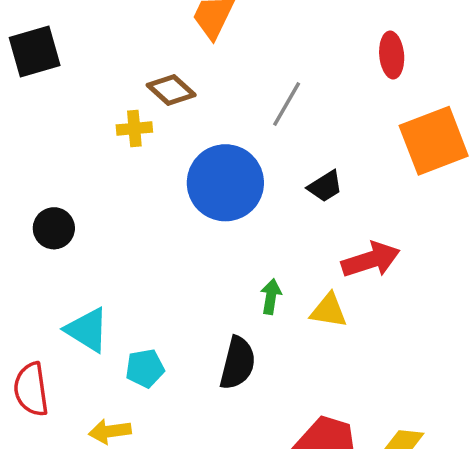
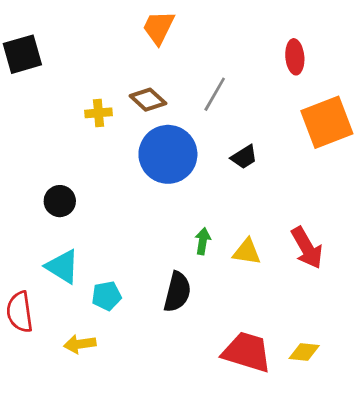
brown diamond: (171, 90) -> (148, 100), moved
black circle: (54, 228) -> (60, 201), moved
red arrow: (371, 260) -> (307, 248), moved, turned 78

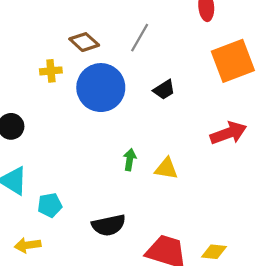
yellow cross: (99, 113) -> (51, 71), moved
red arrow: (307, 248) -> (228, 133), moved, turned -80
black semicircle: (177, 292) -> (109, 225), moved, turned 64

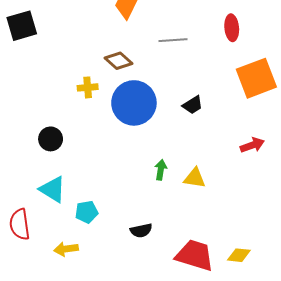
gray line: (140, 38) -> (173, 40), moved, turned 56
red arrow: (228, 133) -> (252, 145), size x0.7
black semicircle: (109, 225) -> (141, 231), size x0.7

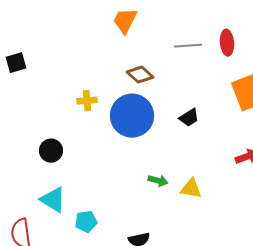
black square: (22, 26) -> (16, 63), moved, size x0.7
gray line: (173, 40) -> (188, 46), moved
brown diamond: (118, 61) -> (140, 75), moved
green arrow: (161, 170) -> (158, 181), turned 96

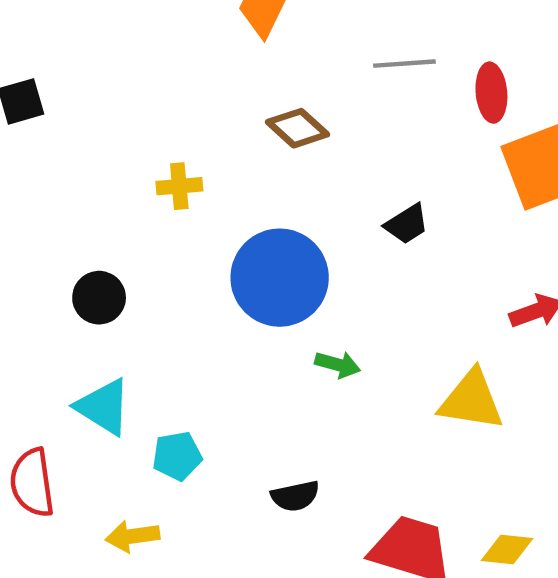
red ellipse: (227, 43) -> (491, 93), moved
blue circle: (132, 116) -> (280, 278), moved
yellow triangle: (191, 189) -> (471, 400), moved, size x1.4

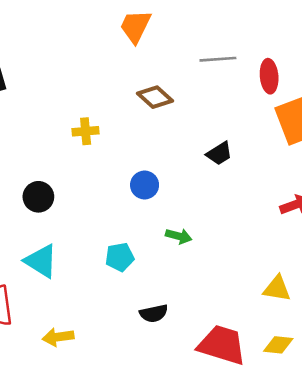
blue circle: (280, 278) -> (145, 185), size x0.5
yellow triangle: (471, 400) -> (277, 289), moved, size x0.7
cyan pentagon: (177, 456) -> (120, 257), moved

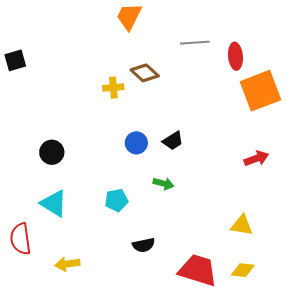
yellow cross: (86, 131) -> (113, 88), moved
black trapezoid: (219, 154) -> (173, 141), moved

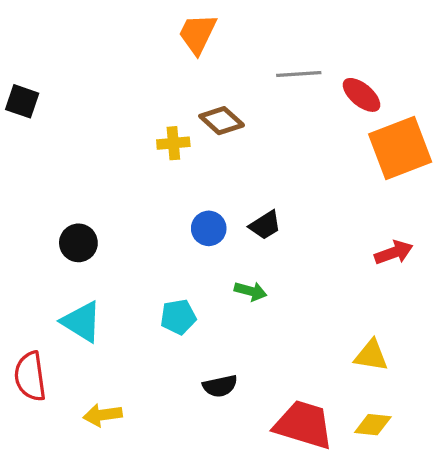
red ellipse: (235, 56) -> (362, 95), turned -45
black square: (15, 60) -> (22, 101), turned 35

